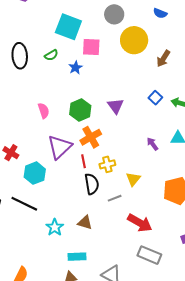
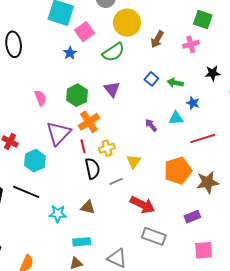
pink square: (91, 47) -> (85, 32), turned -36
green semicircle: (51, 55) -> (113, 52), moved, size x1.6
cyan star: (55, 227) -> (58, 214), turned -30

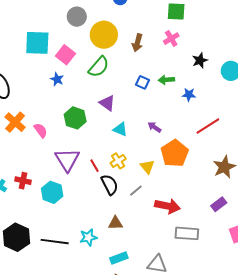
cyan triangle: (176, 118) -> (120, 129), moved, turned 42
orange cross: (89, 122) -> (15, 122), moved
orange pentagon: (178, 171) -> (175, 153), moved
black line: (26, 192) -> (55, 242), moved

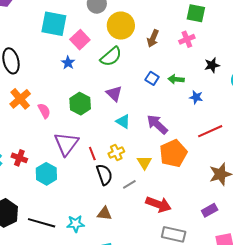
purple arrow: (154, 127) -> (157, 124), size x1.6

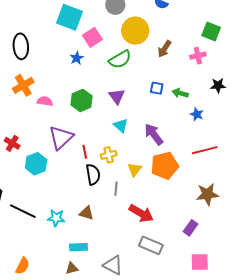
blue square: (152, 78) -> (157, 88), turned -32
pink semicircle: (44, 111) -> (45, 101), turned -63
gray line: (129, 184) -> (116, 189), turned -64
purple rectangle: (210, 210) -> (190, 228), turned -35

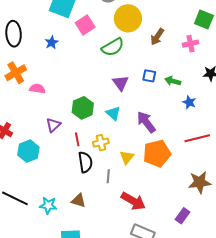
blue star: (77, 58) -> (52, 42), moved
purple triangle: (117, 96) -> (121, 83), moved
green hexagon: (82, 100) -> (83, 108), moved
purple triangle: (61, 138) -> (53, 125), size x0.6

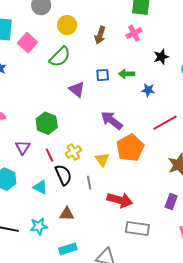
yellow circle: (128, 18) -> (67, 25), size x0.7
cyan triangle: (113, 113) -> (40, 187), moved

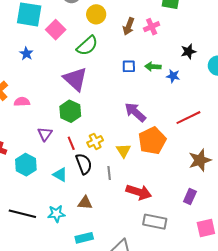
pink cross: (134, 33) -> (152, 27), moved
purple triangle: (77, 89) -> (75, 79), moved, size x1.5
blue star: (148, 90) -> (173, 76), moved

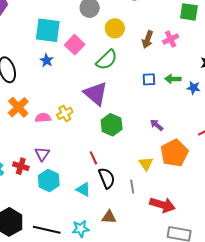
blue star: (26, 54) -> (47, 60), moved
green hexagon: (70, 111) -> (112, 125), moved
purple arrow: (135, 112) -> (157, 125), size x0.6
purple triangle: (45, 134) -> (42, 154), moved
yellow cross: (95, 141) -> (65, 113), moved

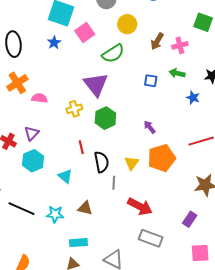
green arrow: (173, 79) -> (177, 73), moved
yellow cross: (65, 113) -> (74, 109), moved
black semicircle: (107, 178) -> (101, 162), moved

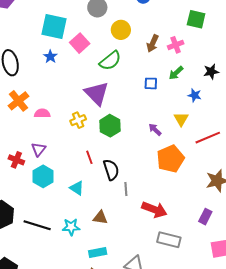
green arrow: (177, 73) -> (176, 73), turned -49
yellow triangle: (132, 163) -> (181, 119), moved

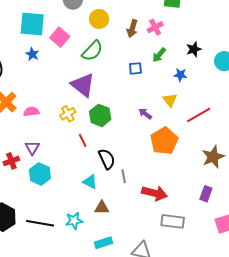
red line: (89, 157) -> (83, 140), moved
red cross: (16, 160) -> (11, 161), turned -35
cyan triangle: (77, 188) -> (90, 182), moved

